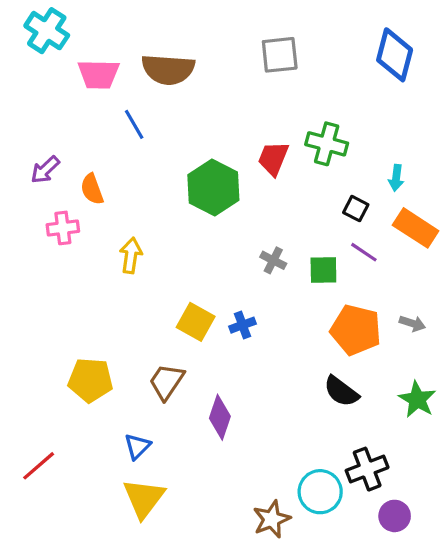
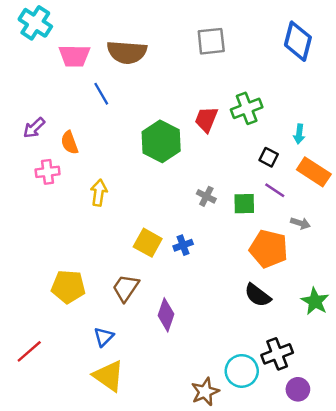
green cross: (327, 144) -> (247, 108), turned -36
gray arrow: (412, 323) -> (300, 223), moved
yellow triangle: (144, 498) -> (109, 376), turned -32

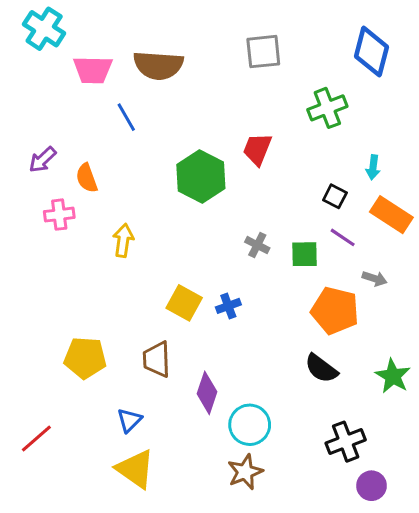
green cross: (247, 108) -> (327, 108), moved
brown trapezoid: (126, 288) -> (157, 359), turned -36
cyan circle: (242, 371) -> (250, 425), moved
brown star: (205, 392) -> (245, 472), moved

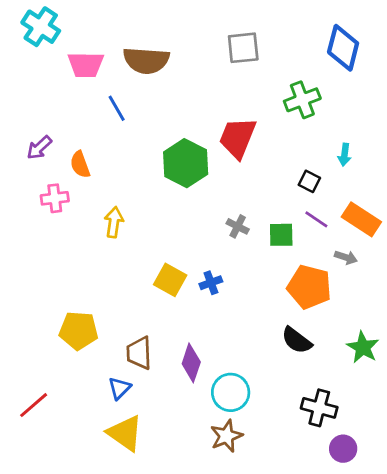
red trapezoid: (257, 149) -> (238, 138), size x1.4
orange rectangle: (391, 215) -> (361, 219), moved
brown trapezoid: (157, 359) -> (139, 353), moved
black cross: (346, 442) -> (319, 408), turned 36

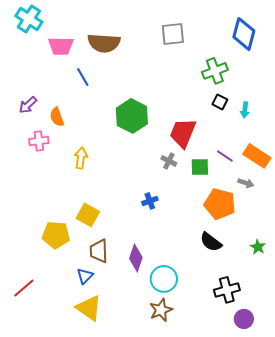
red trapezoid: (238, 138) -> (183, 133), moved
black square: (309, 181) -> (220, 102), moved
yellow square: (170, 280) -> (88, 215), moved
green star: (363, 347) -> (258, 247), size x0.7
black cross: (319, 408) -> (227, 290), turned -30

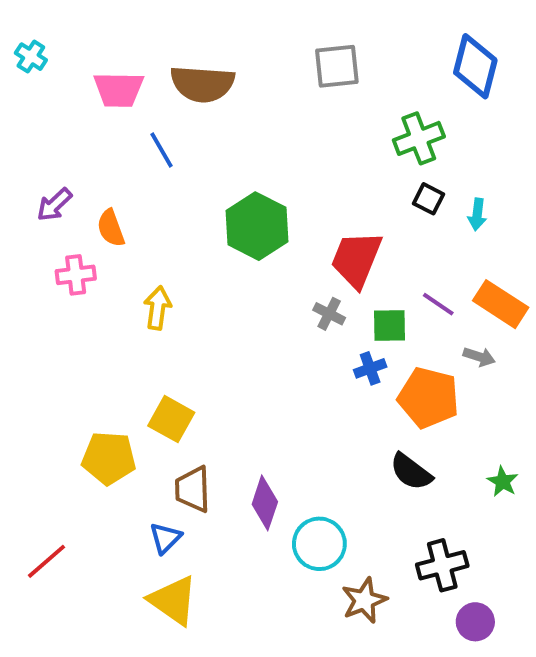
cyan cross: (29, 19) -> (31, 57), moved, size x0.6
blue cross: (150, 201) -> (370, 368), moved
brown star: (161, 310) -> (364, 600), moved

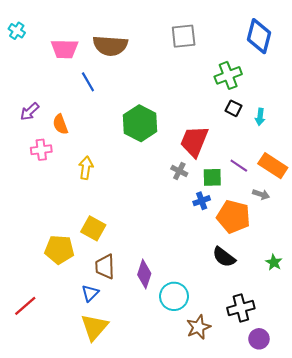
yellow triangle: (173, 600) -> (94, 327), turned 36

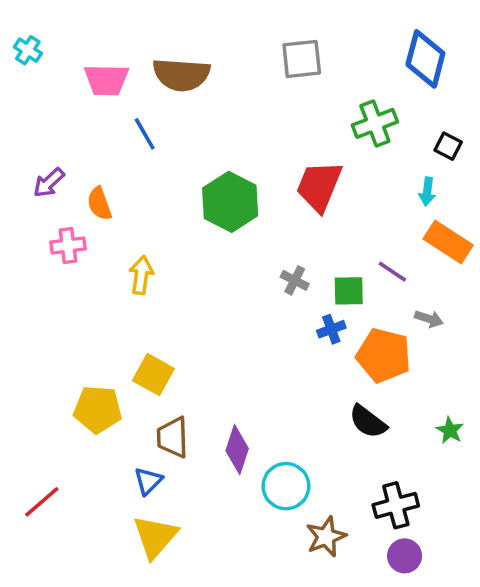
black square: (233, 108) -> (448, 146), moved
red trapezoid: (194, 141) -> (319, 186), moved
orange rectangle: (273, 166) -> (448, 242), moved
purple circle: (259, 339) -> (405, 556), moved

